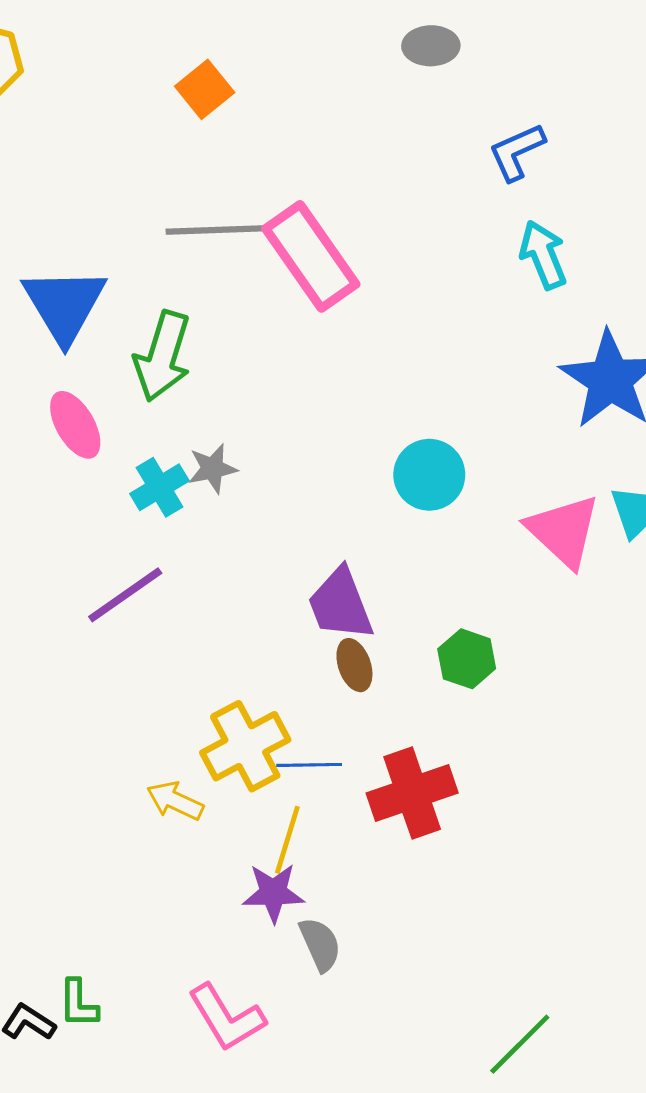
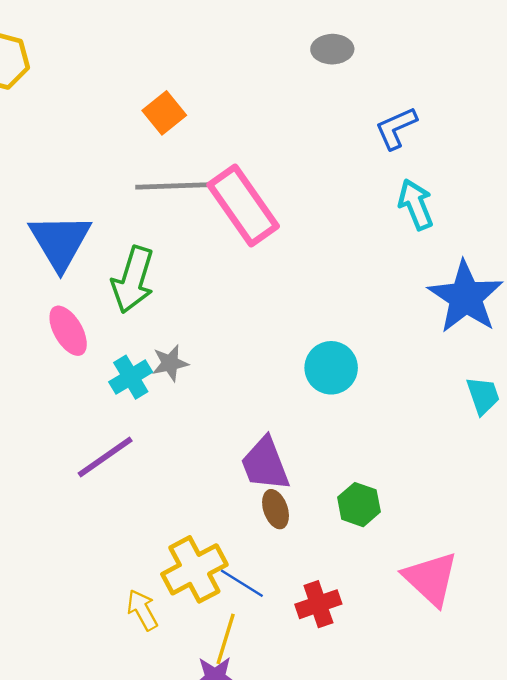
orange square: (205, 89) -> (164, 113), moved
pink triangle: (563, 531) -> (431, 579), moved
blue line: (309, 765) -> (242, 583), turned 33
red cross: (412, 793) -> (318, 604), size x0.7
yellow arrow: (175, 801) -> (142, 610), turned 36

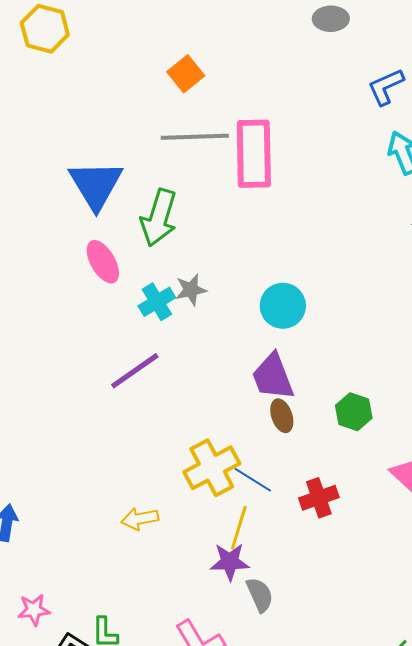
pink rectangle: (243, 206) -> (254, 154), turned 34
cyan circle: (331, 368) -> (283, 306), moved
yellow arrow: (142, 610) -> (140, 519), moved, turned -72

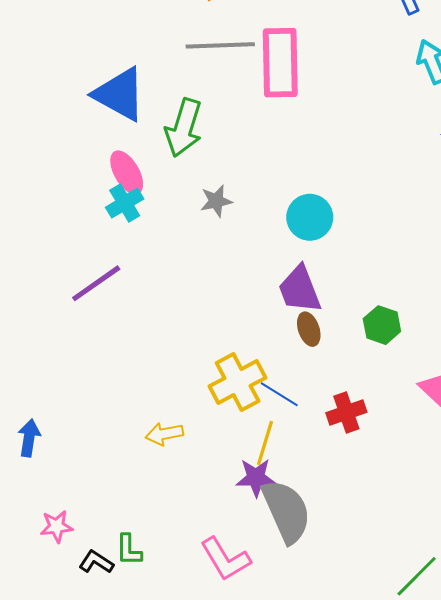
blue triangle: (96, 185) -> (120, 94), turned -30
cyan cross: (157, 302) -> (125, 203), moved
purple line: (135, 371) -> (96, 283), moved
gray semicircle: (260, 595) -> (286, 511), size x1.8

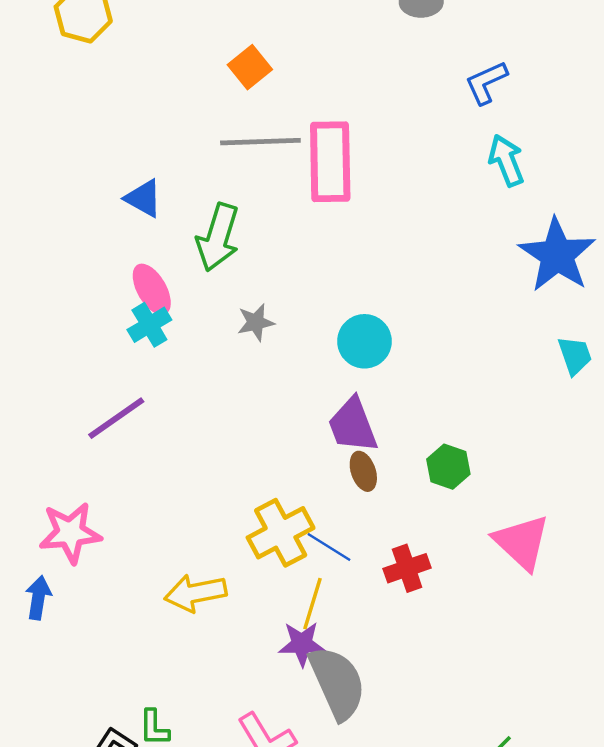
blue triangle: (120, 94) -> (143, 198), size x0.6
yellow arrow: (164, 434) -> (195, 593), size x1.4
pink star: (57, 526) -> (70, 533), moved, size x1.6

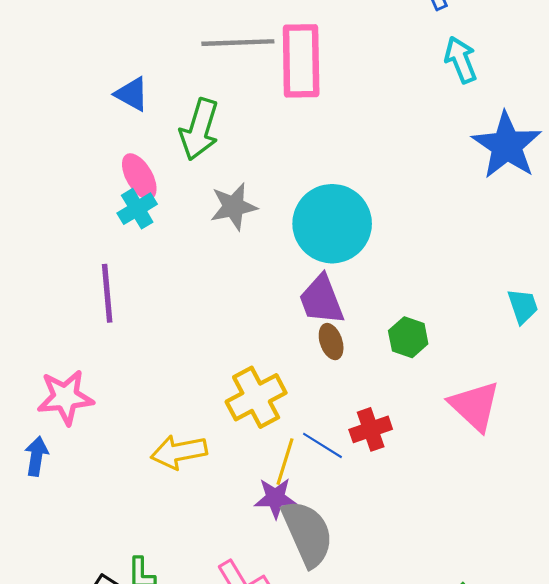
gray star: (256, 322) -> (234, 207), size x1.4
cyan circle: (364, 341) -> (332, 224), size x1.6
cyan trapezoid: (575, 355) -> (523, 306), moved
purple line: (116, 418) -> (107, 293), turned -60
blue line: (329, 547) -> (322, 445), moved

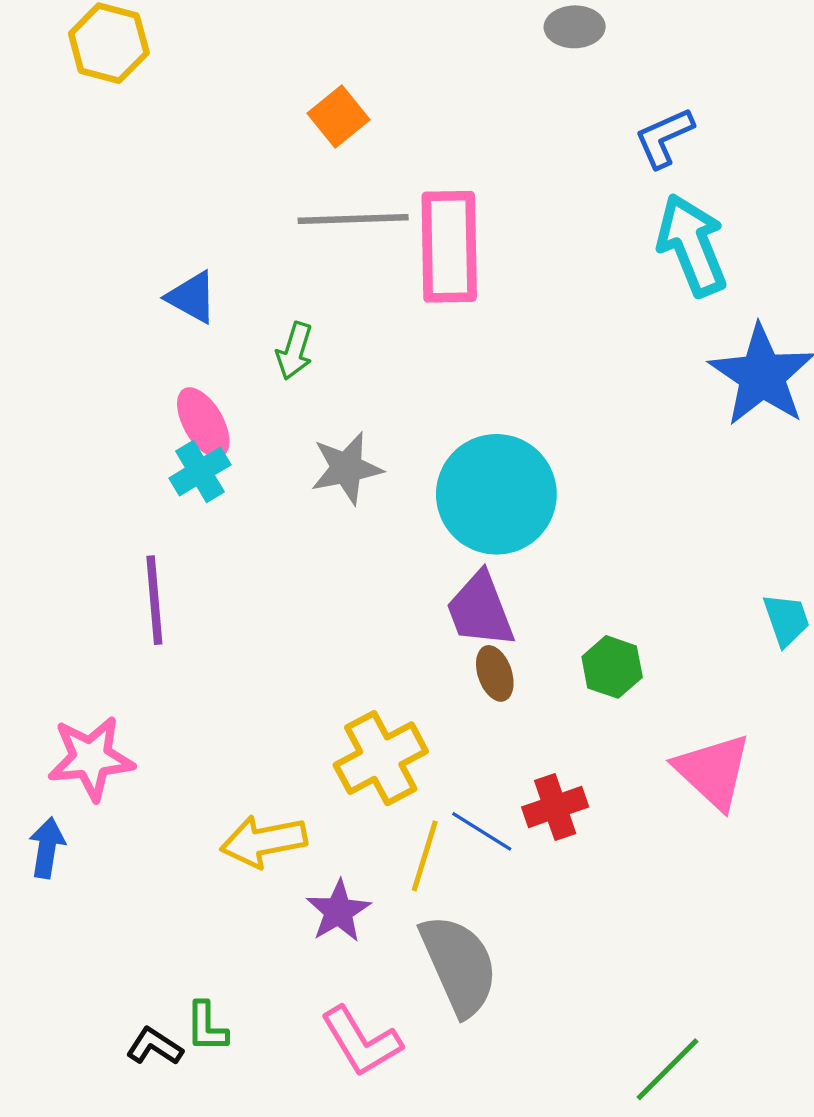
cyan arrow: (461, 60) -> (692, 245), size x1.4
green arrow: (199, 129) -> (294, 351), size x0.6
purple star: (275, 498) -> (338, 911), moved, turned -30

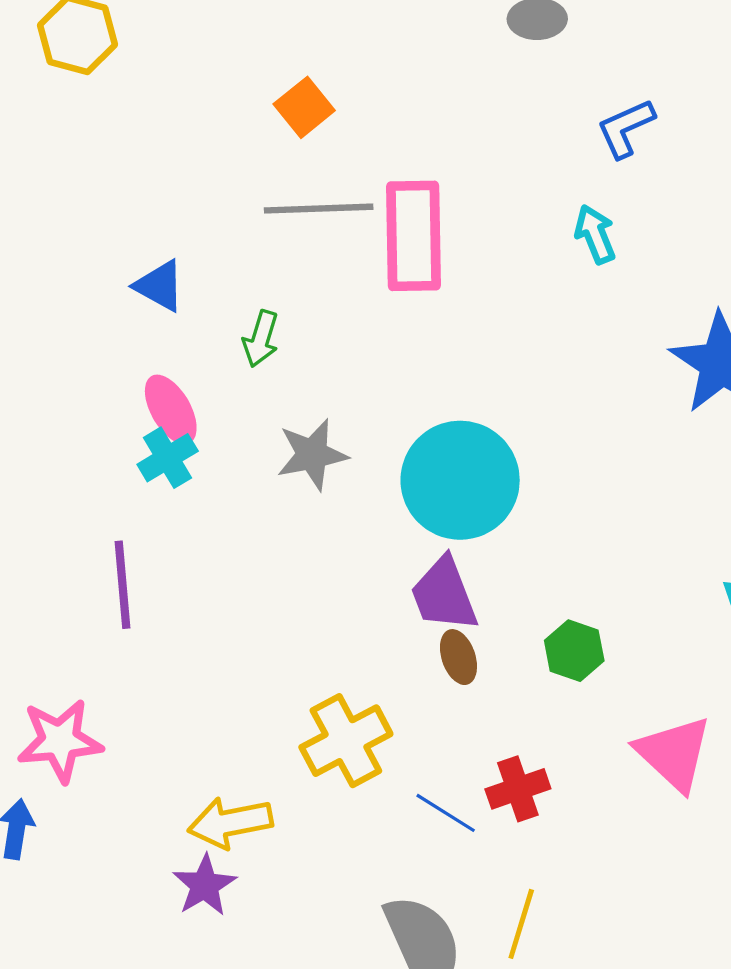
cyan arrow: (692, 245) -> (595, 234), moved, size x0.6
yellow line: (425, 856) -> (521, 924), moved
purple star: (338, 911) -> (204, 885), moved

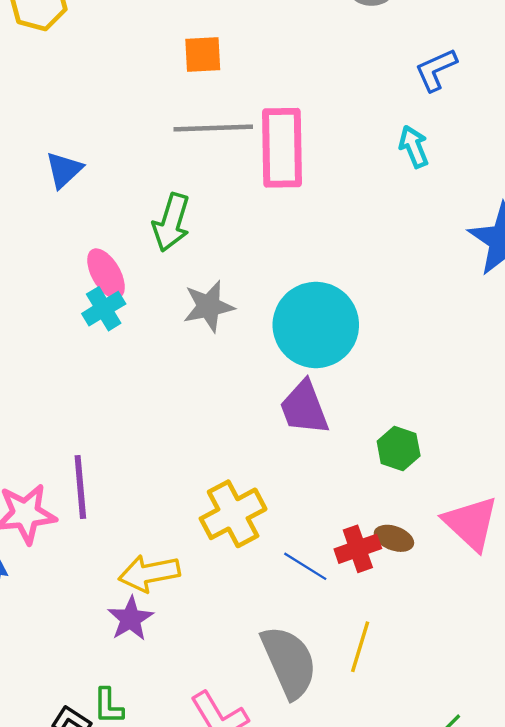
orange square: (304, 107) -> (203, 55), turned 36
blue triangle: (159, 286) -> (64, 170), moved, turned 48
green arrow: (261, 339) -> (171, 222), size x1.4
purple line: (123, 585) -> (80, 487), moved
brown ellipse: (458, 657) -> (394, 538), moved, turned -51

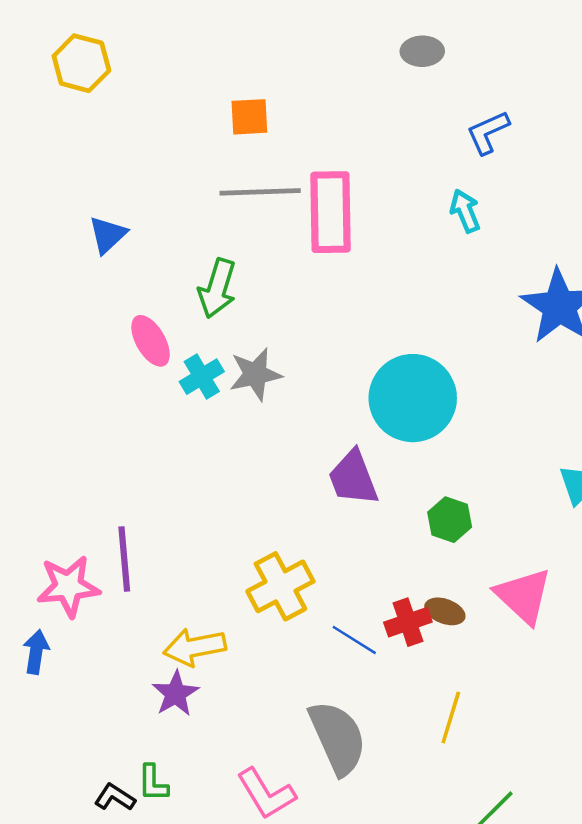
cyan cross: (104, 309) -> (202, 377), moved
cyan circle: (316, 325) -> (413, 398), moved
yellow line: (360, 647) -> (451, 717), moved

